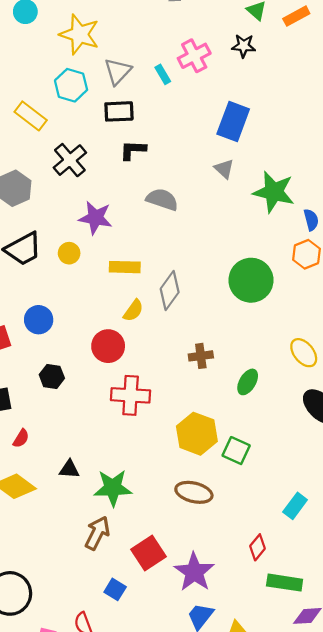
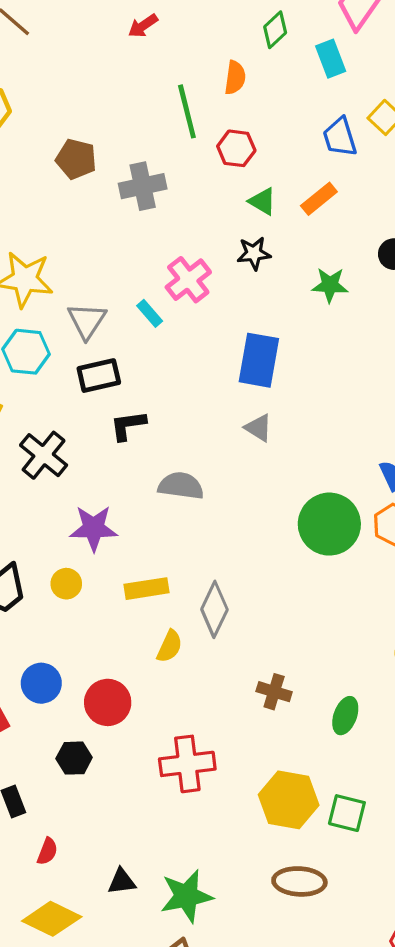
green star: (274, 192) -> (330, 285), moved, size x0.6
green circle: (251, 280) -> (329, 524), moved
red circle: (108, 346) -> (108, 702), moved
brown cross: (201, 356) -> (274, 692), turned 35

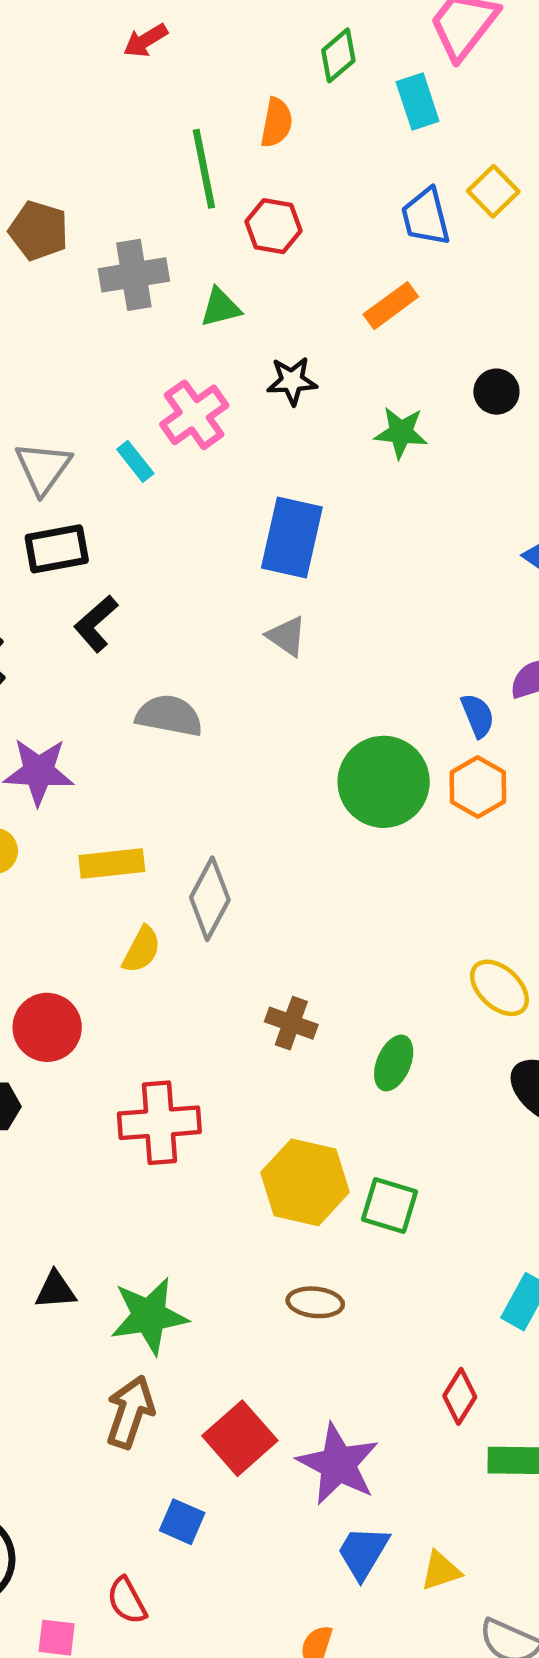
green triangle: (262, 201) -> (220, 307), moved, turned -48
black L-shape: (128, 425) -> (96, 624), turned -36
brown ellipse: (299, 881) -> (315, 1302), size x0.7

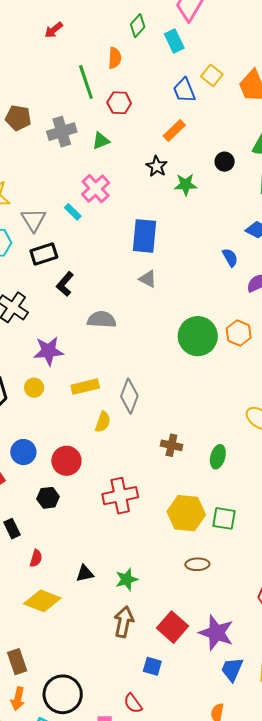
black star: (292, 381) -> (157, 166), moved, turned -30
blue semicircle: (478, 716) -> (230, 258), moved
green star: (149, 1316) -> (127, 579), size x0.7

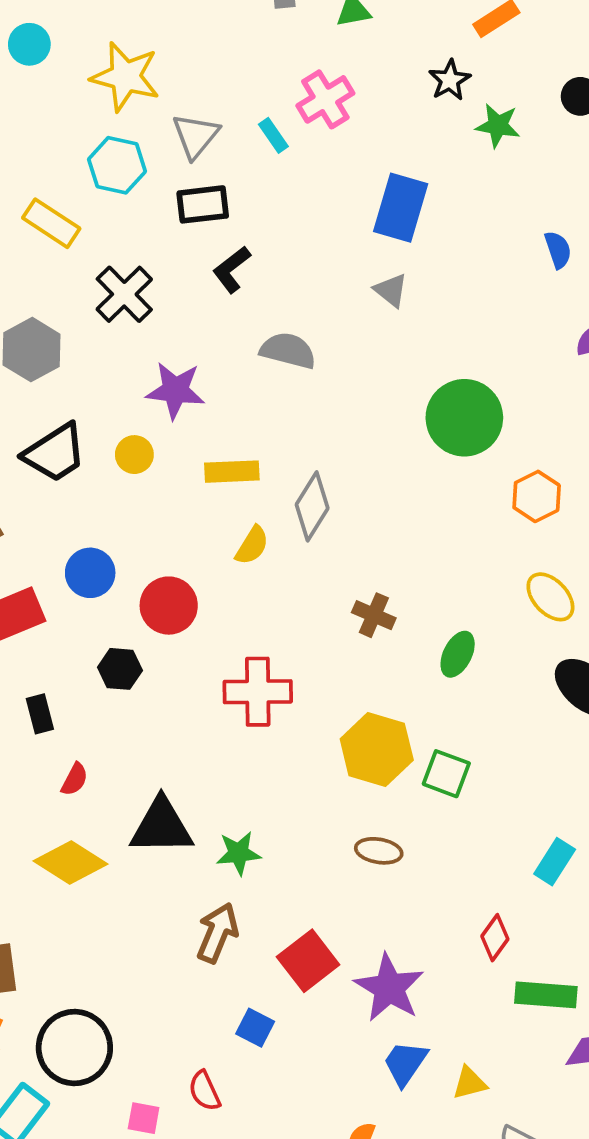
blue semicircle: (230, 258) -> (558, 250), moved
orange hexagon: (239, 333) -> (537, 496), moved
black triangle: (85, 574) -> (161, 826), size x1.8

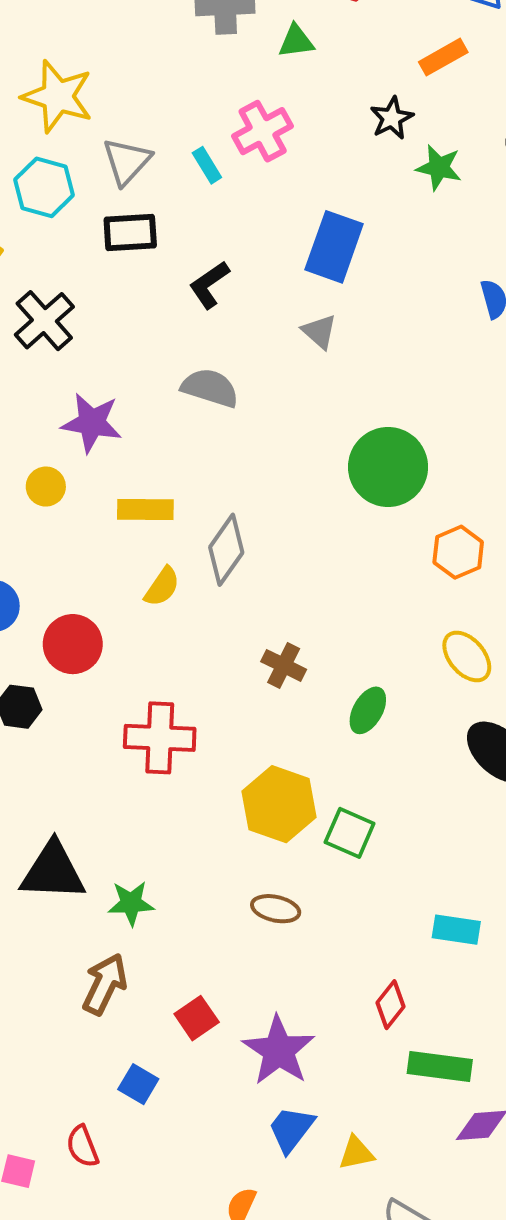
black L-shape: (232, 269) -> (209, 285), moved
cyan rectangle: (555, 862) -> (456, 930), turned 63
red square: (308, 961) -> (197, 1018), size x0.7

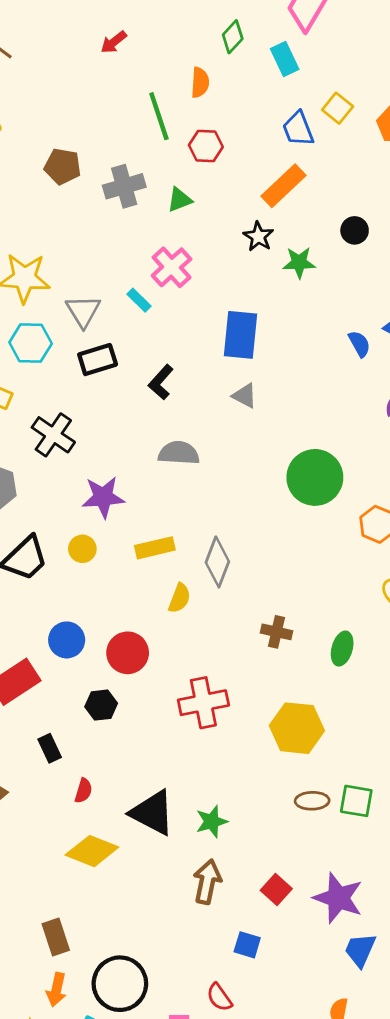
orange rectangle: (443, 57) -> (284, 186), size x1.4
green square: (350, 833) -> (356, 801), moved
black triangle: (53, 871) -> (152, 813), turned 39

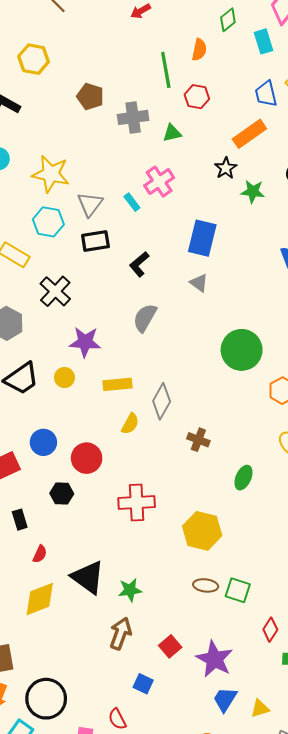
gray semicircle: (179, 453) -> (145, 318), turned -72
brown cross: (277, 632) -> (198, 440), moved
yellow diamond: (92, 851) -> (40, 599), turned -51

